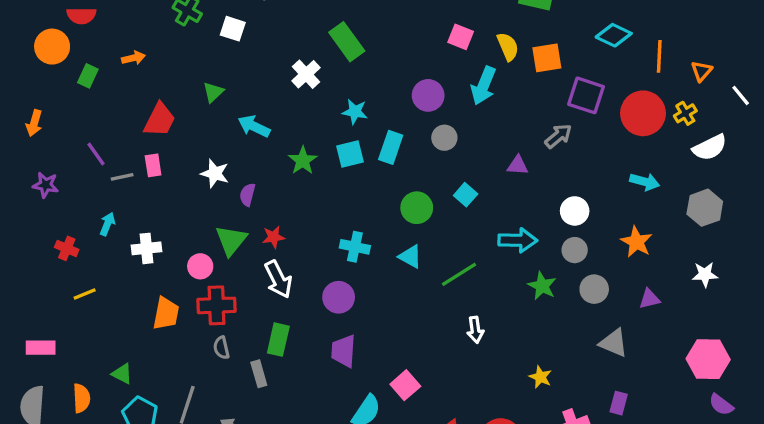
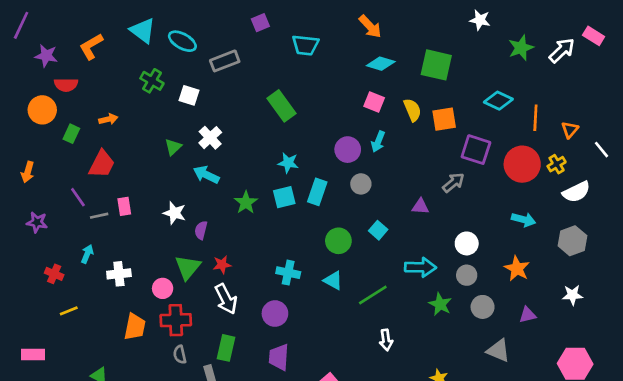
white cross: (306, 74) -> (210, 138), moved
cyan arrow: (483, 86) -> (378, 142), moved, size x0.7
red trapezoid: (160, 120) -> (102, 164), moved

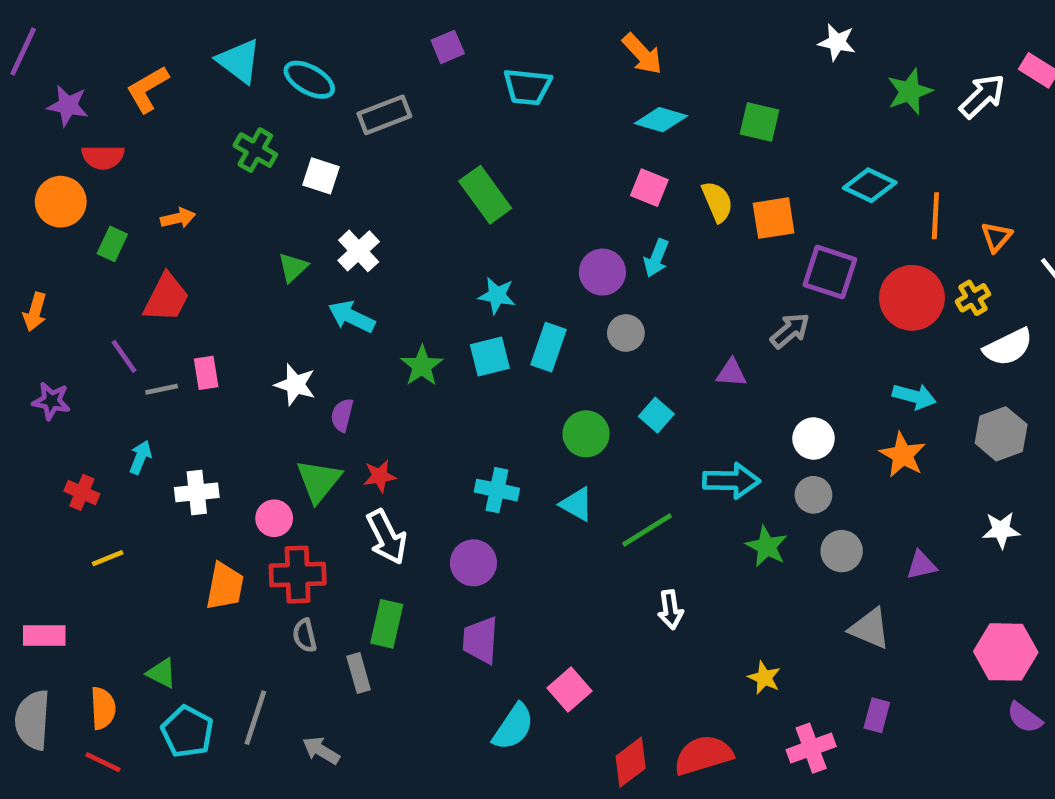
green square: (436, 65) -> (760, 122), size x0.7
orange star: (517, 269) -> (903, 455), moved

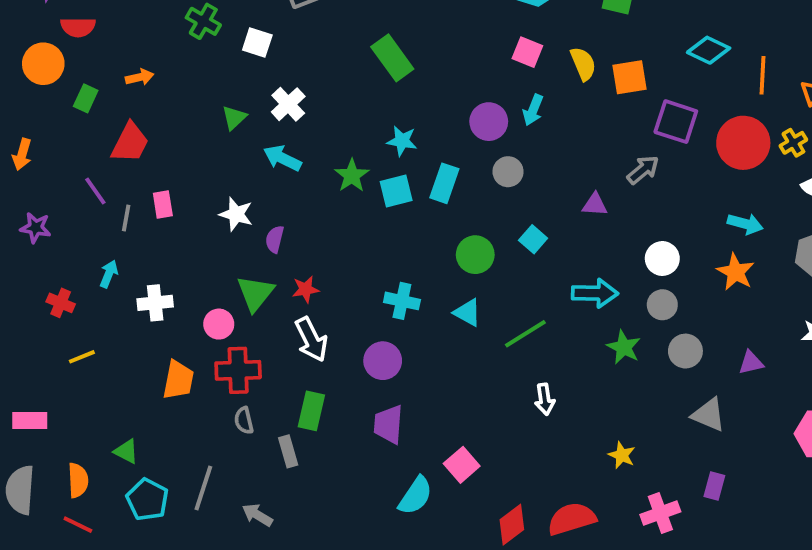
green star: (422, 366) -> (352, 176), moved
gray line: (162, 389) -> (126, 218), turned -68

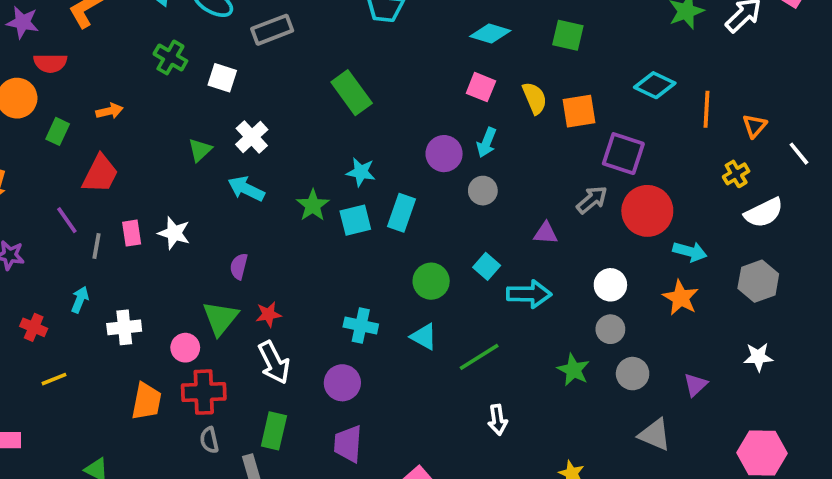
red circle: (743, 143) -> (647, 211), moved
gray circle: (508, 172) -> (483, 191), moved
white star: (236, 214) -> (174, 233), moved
cyan arrow: (595, 293) -> (529, 294), moved
purple triangle: (751, 363) -> (695, 385), turned -30

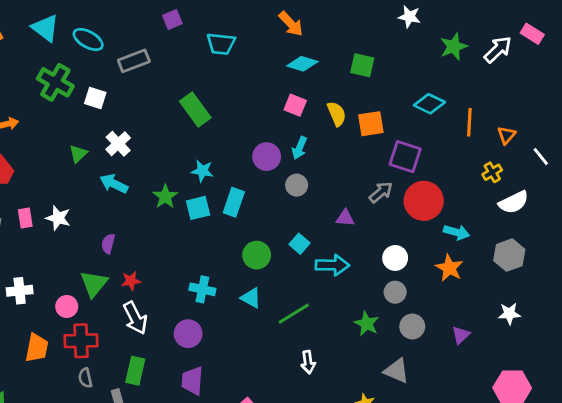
green cross: (170, 57) -> (55, 82), size x1.4
gray triangle: (655, 435) -> (397, 371), moved

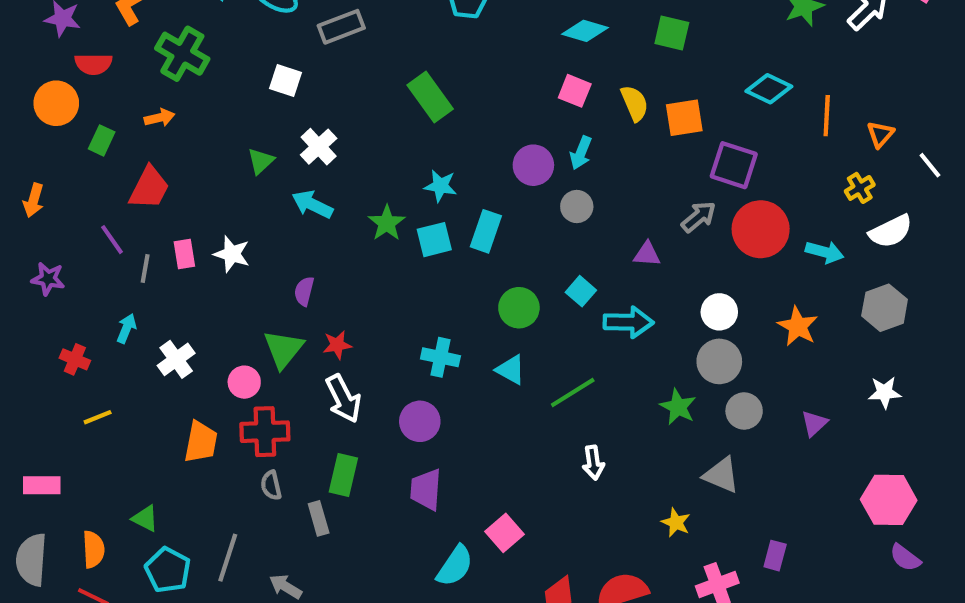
green cross: (55, 82) -> (182, 54), moved
cyan arrow: (457, 232) -> (825, 252), moved
white cross: (20, 291) -> (176, 359), turned -30
gray circle: (395, 292) -> (719, 361), size x1.4

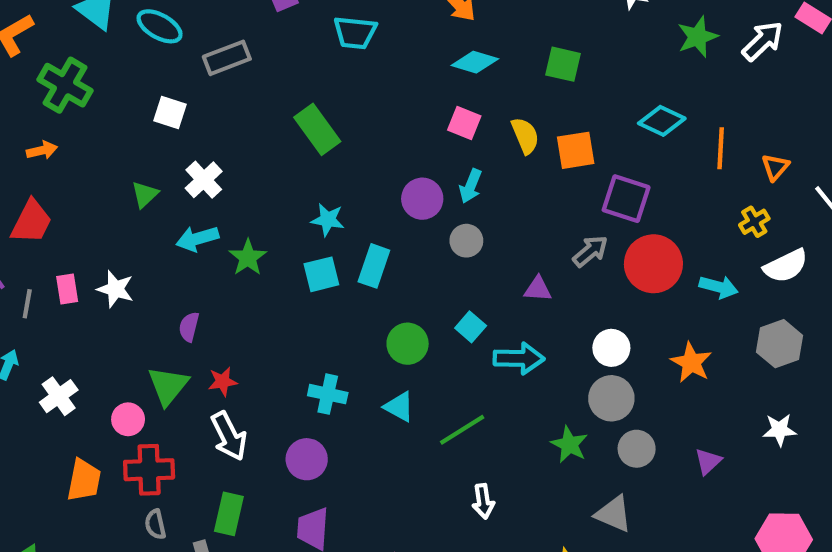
cyan arrow: (312, 204) -> (197, 239), turned -42
green star: (387, 223) -> (248, 257), moved

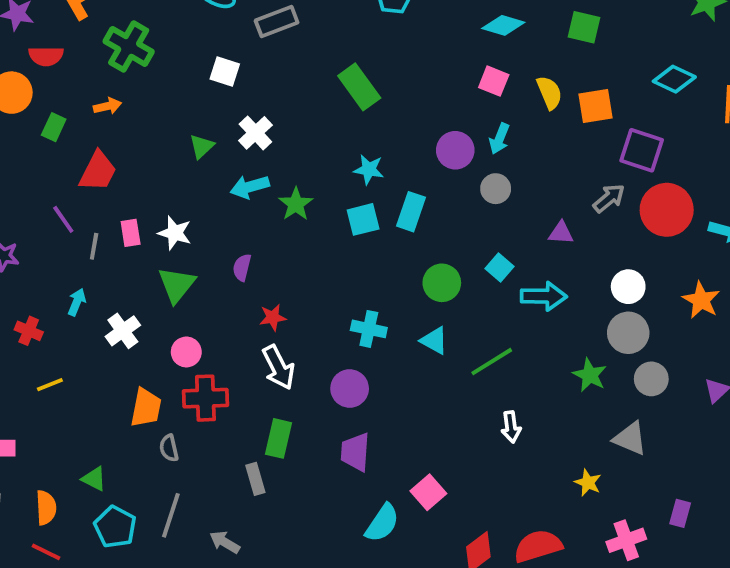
green triangle: (168, 386) -> (177, 285), moved
gray semicircle: (155, 524) -> (169, 448), moved

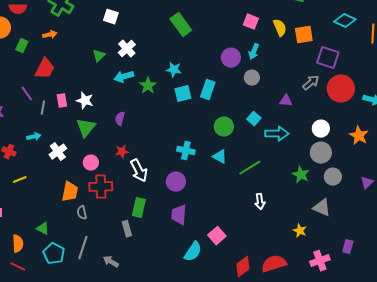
cyan star: (369, 169) -> (174, 70), moved
cyan arrow: (77, 302) -> (34, 137), turned 56
red star: (273, 317) -> (122, 152), moved

